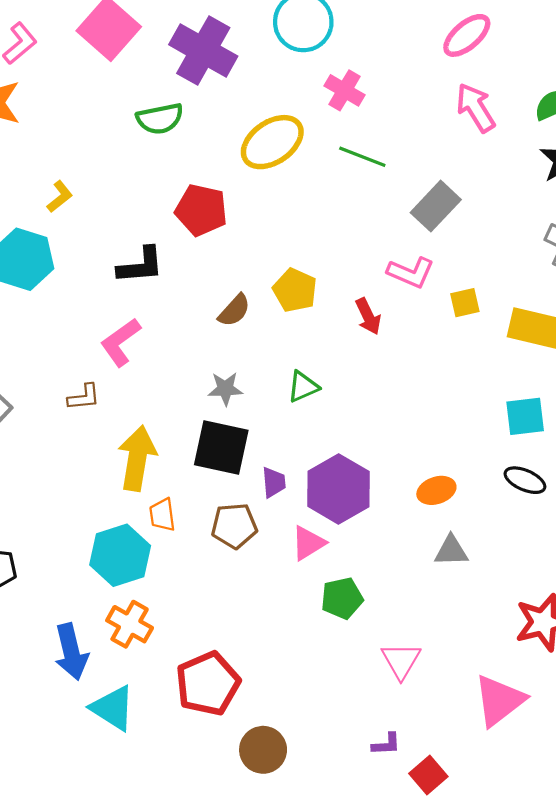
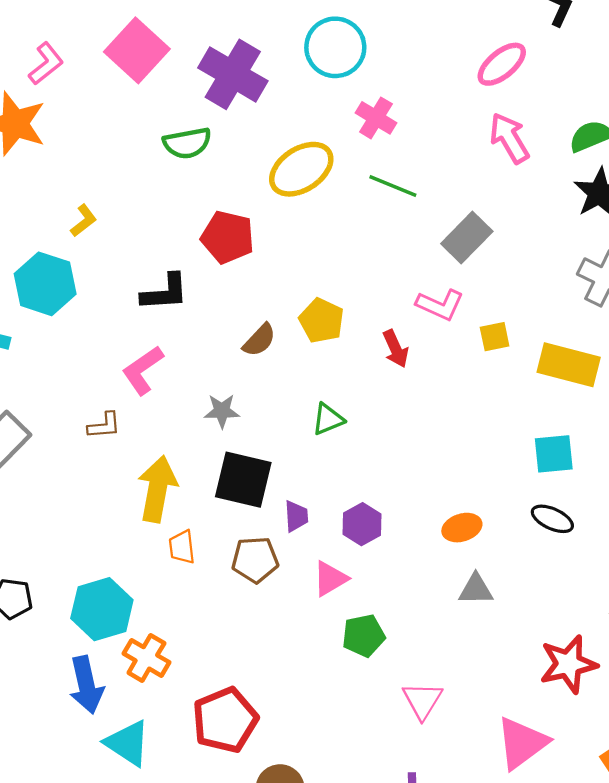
gray star: (225, 389) -> (222, 411), moved
purple hexagon: (338, 489) -> (362, 524), size x0.6
cyan hexagon: (120, 555) -> (102, 609), moved

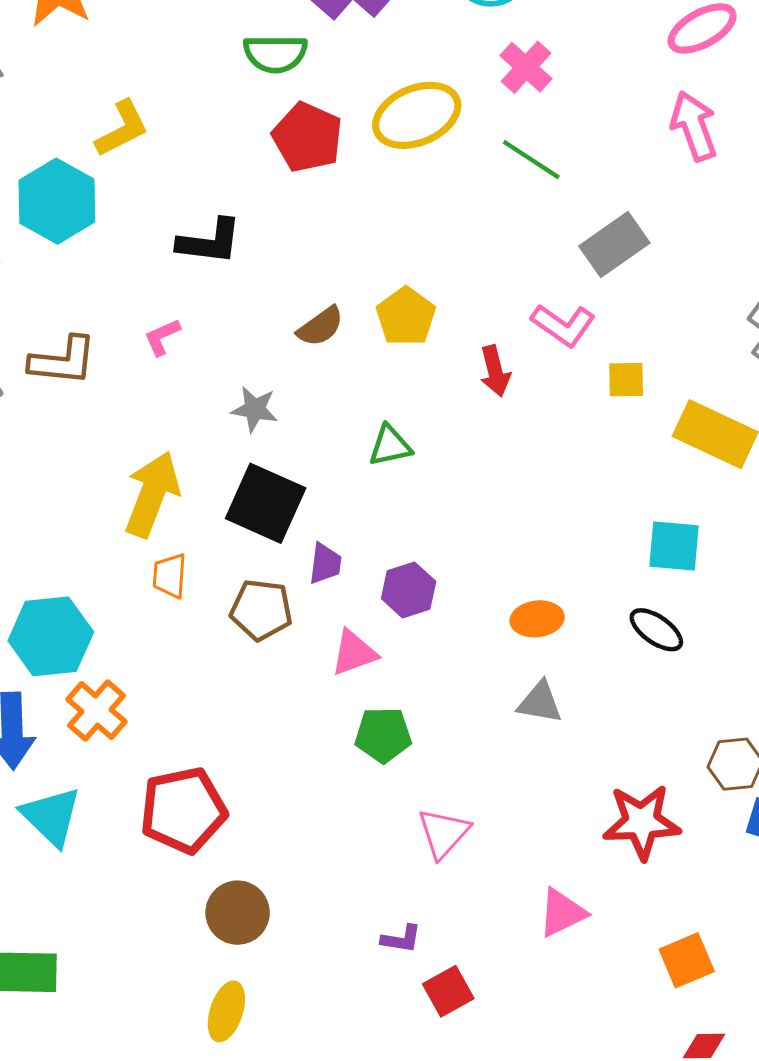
yellow L-shape: (84, 221) -> (122, 129), size x1.4
red pentagon: (228, 237) -> (307, 137), moved
pink L-shape: (143, 370) -> (162, 337), size x0.6
brown L-shape: (104, 426) -> (63, 361), moved, size x1.5
pink triangle: (522, 743) -> (562, 913), size x0.7

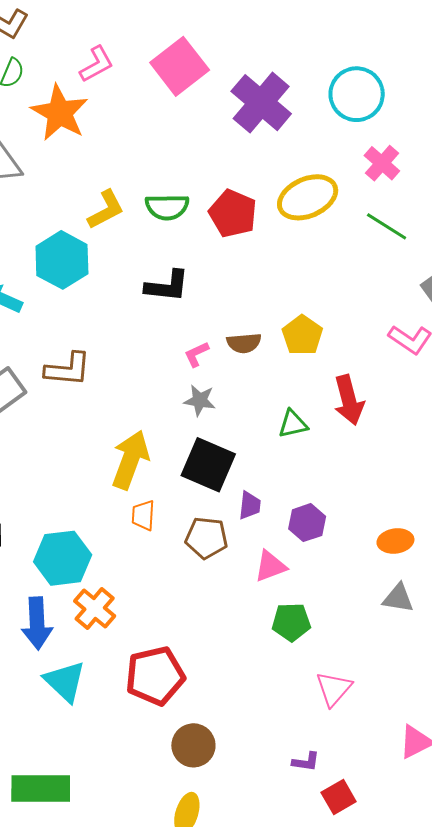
green semicircle: (275, 54) -> (167, 207), moved
brown semicircle: (320, 327) -> (244, 343), turned 32
pink L-shape: (162, 337) -> (196, 354), moved
red arrow: (495, 371) -> (349, 400), moved, size x1.4

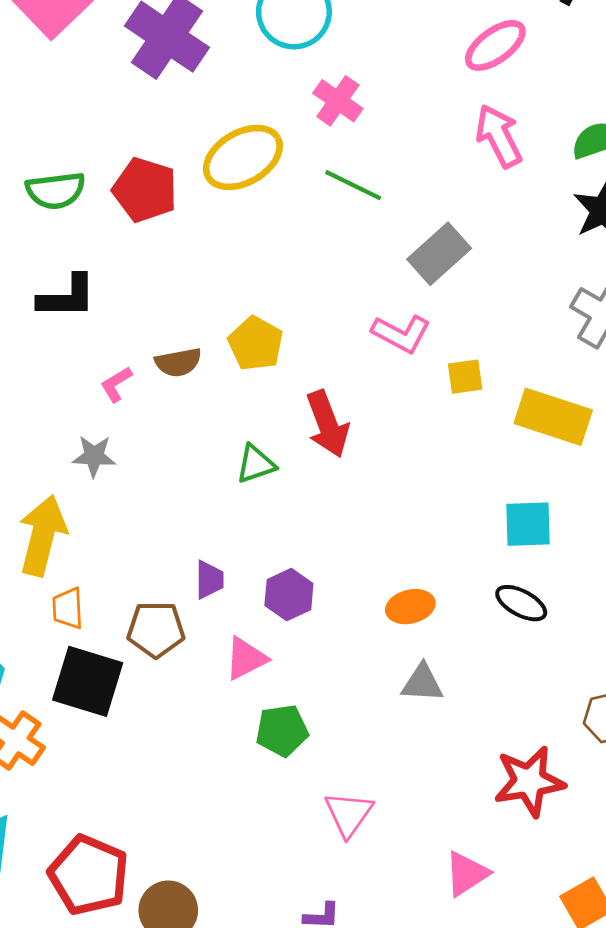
gray star: (200, 400) -> (94, 456), moved
black square: (208, 465) -> (88, 681), moved
red pentagon: (155, 676) -> (89, 875), moved, turned -30

